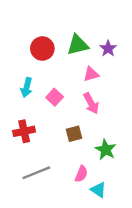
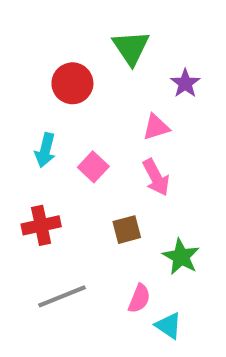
green triangle: (78, 45) -> (131, 48), moved, turned -50

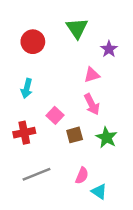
red circle: (72, 83) -> (33, 42), moved
pink square: (93, 167) -> (55, 115), moved
green star: (181, 257) -> (106, 137), moved

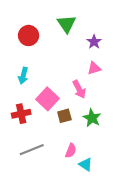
pink triangle: (92, 75) -> (94, 68), moved
pink square: (55, 115) -> (48, 99), size x1.5

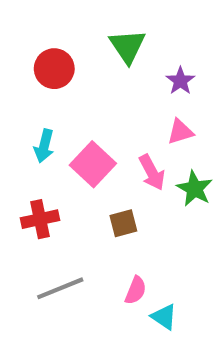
pink square: (48, 99) -> (93, 164), moved
green star: (92, 118) -> (195, 189), moved

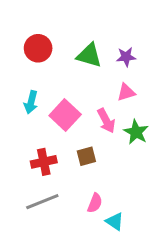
green triangle: (127, 46) -> (89, 55), moved, turned -40
purple star: (180, 81) -> (126, 57), turned 30
red cross: (40, 219) -> (44, 162), moved

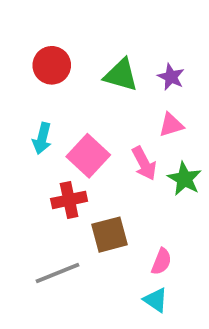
purple star: (126, 57) -> (171, 77), turned 30
brown square: (86, 156) -> (109, 235), moved, size x1.4
red cross: (44, 162) -> (69, 200), moved
pink semicircle: (95, 203) -> (161, 262), moved

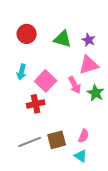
pink triangle: (171, 125) -> (89, 65), size x1.5
brown square: (109, 235) -> (57, 140), moved

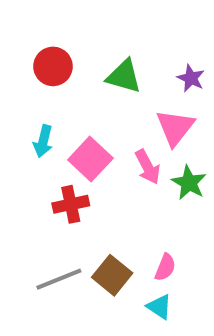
purple star: (89, 40) -> (191, 78), moved
pink triangle: (89, 65) -> (175, 127), turned -35
brown square: (57, 140) -> (112, 275), turned -36

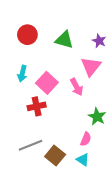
green star: (189, 183) -> (97, 117), moved
brown square: (112, 275) -> (55, 156), moved

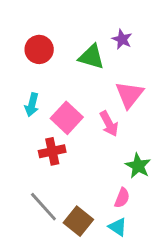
purple star: (99, 41) -> (122, 39), moved
gray line: (30, 145) -> (43, 207), turned 70

